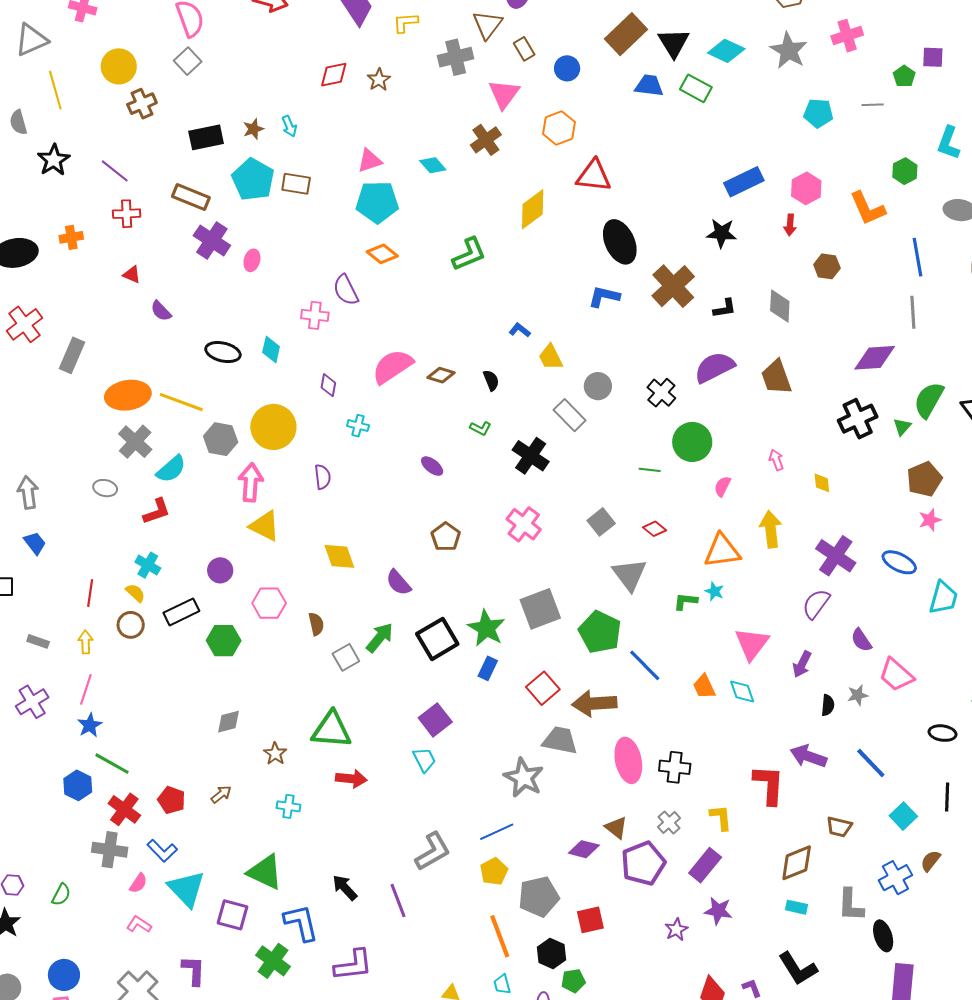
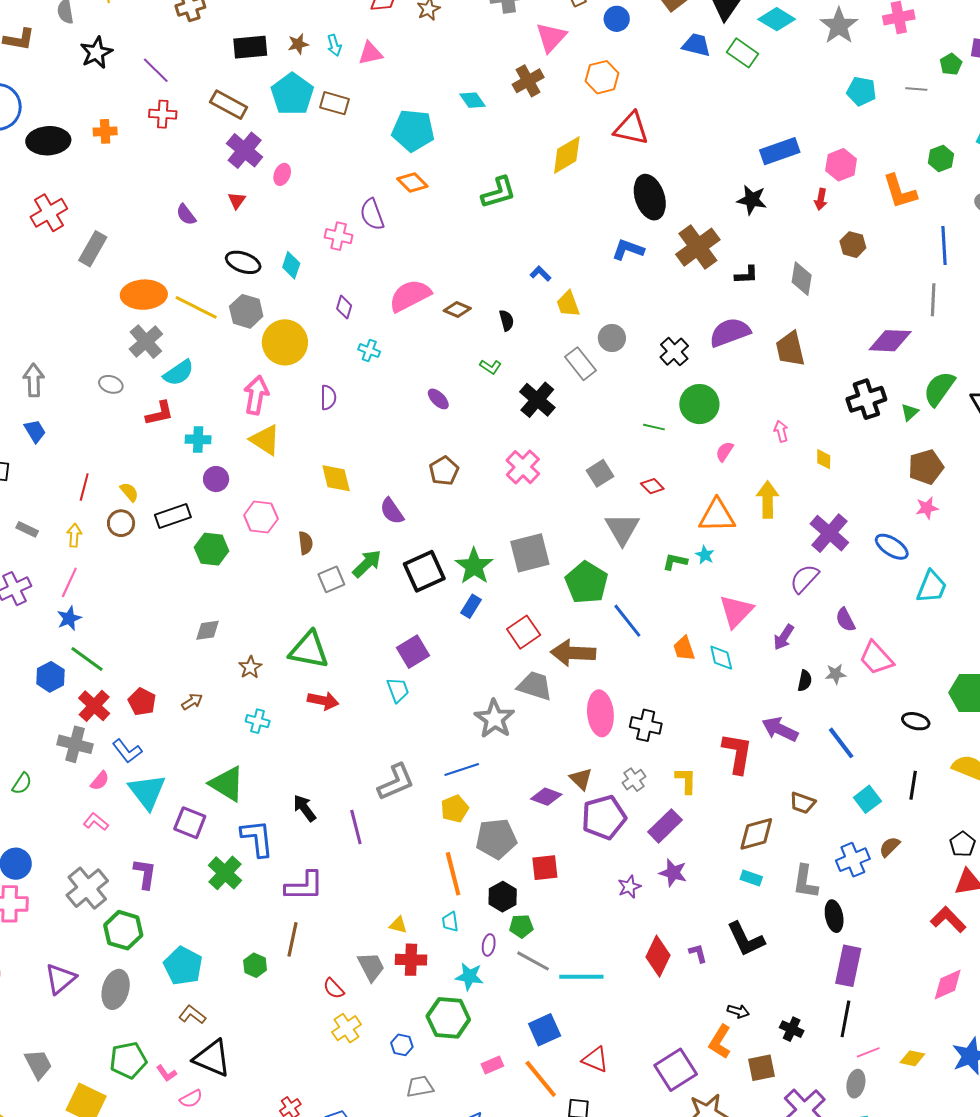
pink triangle: (370, 161) -> (370, 53), moved
red triangle: (132, 275) -> (237, 200), moved, turned 36
gray hexagon: (221, 439) -> (246, 311), moved
cyan cross: (148, 565) -> (198, 439), moved, turned -35

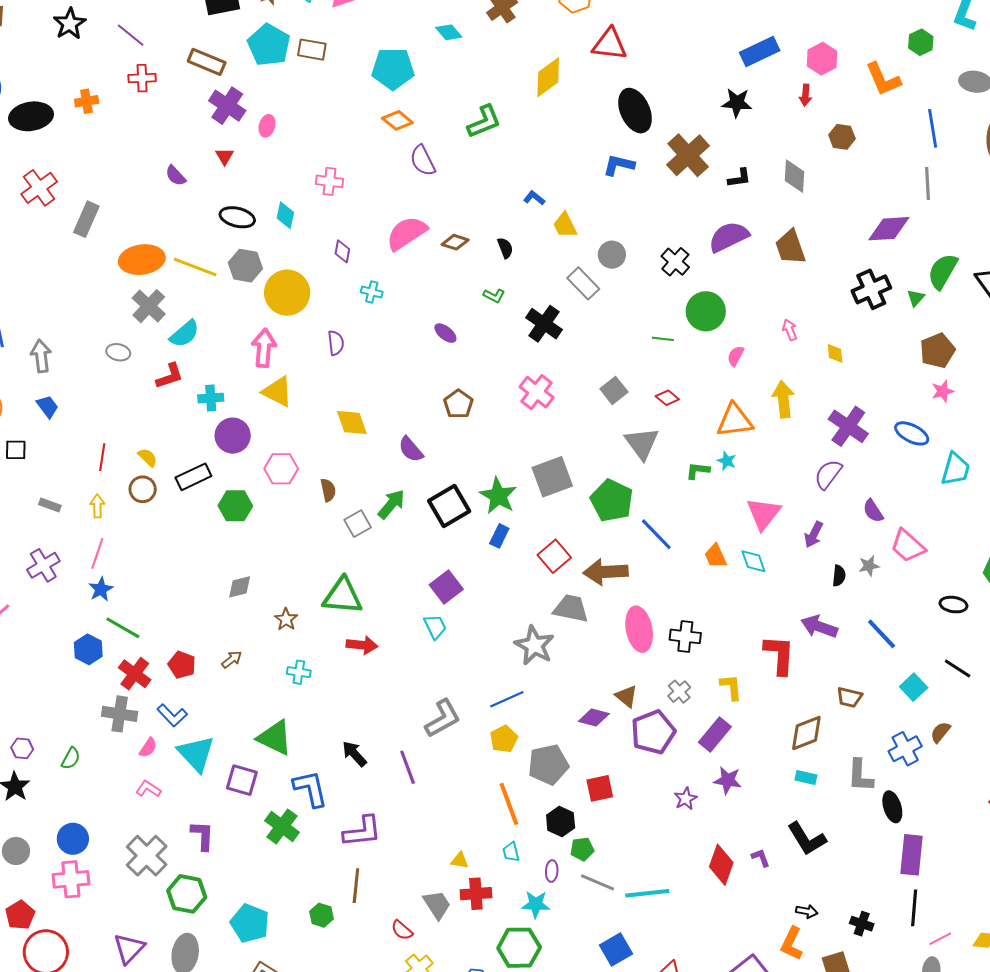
purple semicircle: (372, 214) -> (423, 161), moved
purple circle: (216, 479) -> (233, 436), size x1.4
black line: (913, 785) -> (958, 669), turned -60

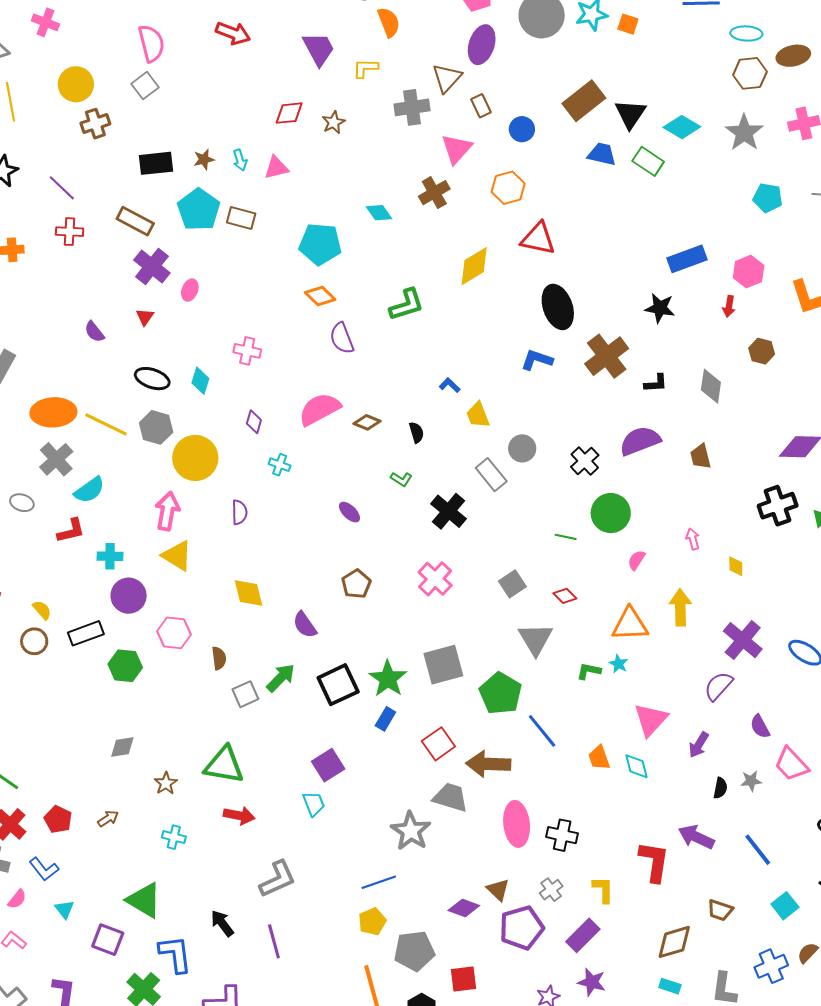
brown trapezoid: (790, 247) -> (701, 457), size x0.7
gray L-shape: (443, 718) -> (278, 879), moved
cyan triangle: (196, 754) -> (65, 909), size x0.5

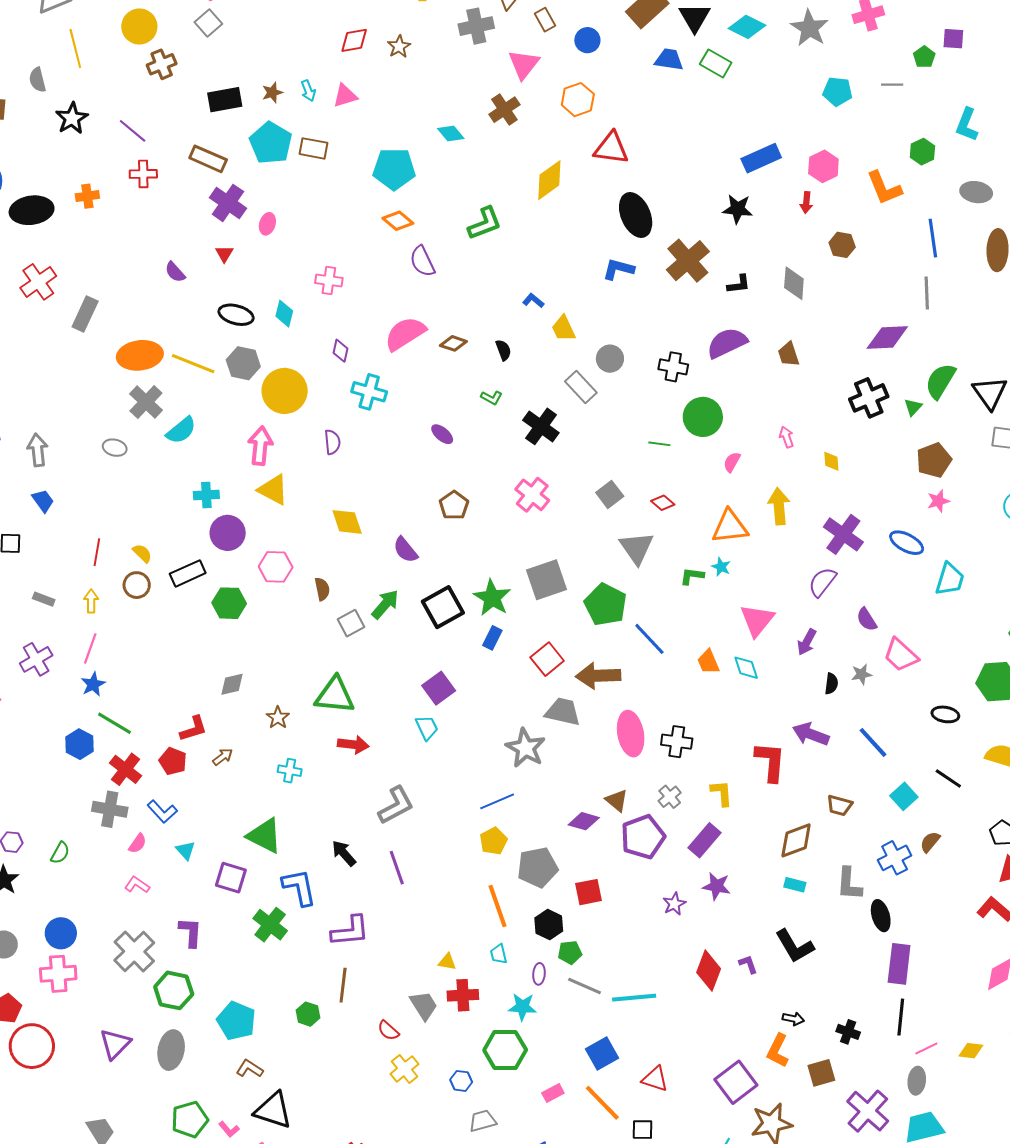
black cross: (585, 461) -> (673, 367), turned -32
cyan cross: (280, 465) -> (369, 392), size x1.6
red L-shape: (71, 531) -> (194, 729), moved

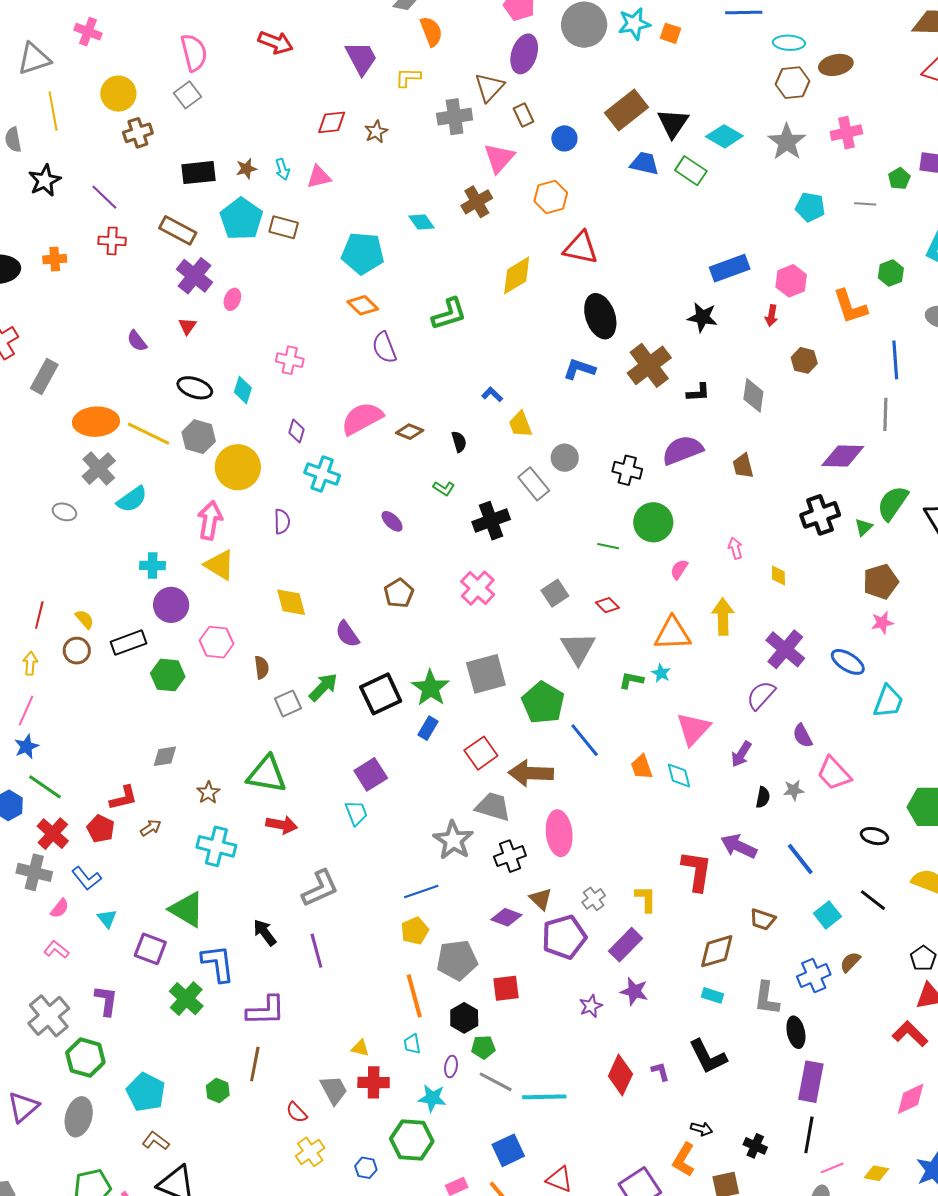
black cross: (541, 426) -> (491, 521), turned 30
black cross: (677, 742) -> (510, 856), moved, turned -32
cyan cross: (290, 771) -> (216, 846), size x1.6

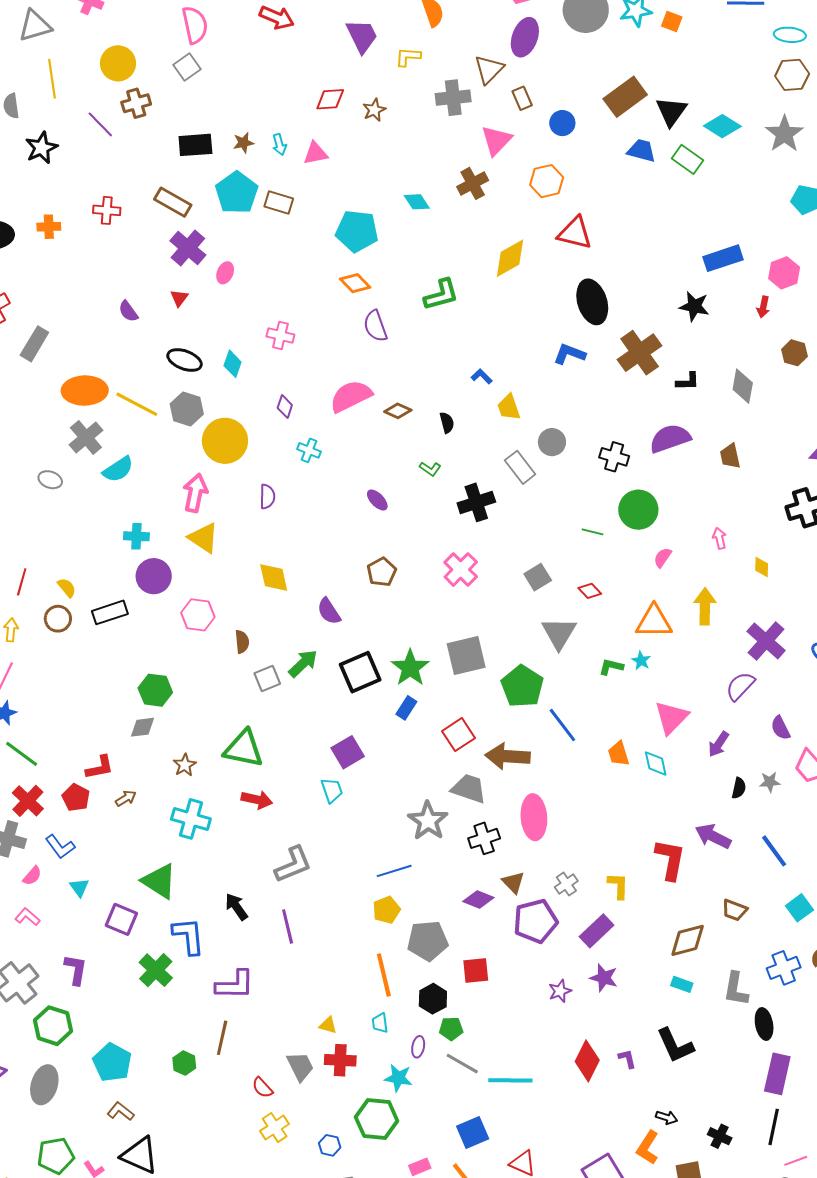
purple line: (104, 197) -> (100, 124), moved
cyan cross: (322, 474) -> (309, 450), size x0.7
green hexagon: (168, 675) -> (155, 690), moved

